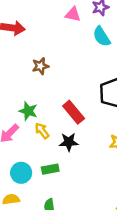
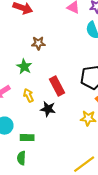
green star: (28, 111) -> (24, 67), moved
green rectangle: (50, 169) -> (27, 138), moved

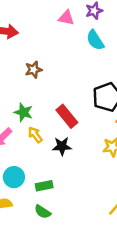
green star: (24, 67) -> (23, 112), moved
green semicircle: (21, 158) -> (43, 212), turned -48

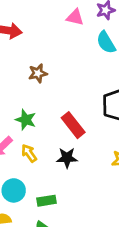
yellow arrow: (35, 135) -> (29, 153), moved

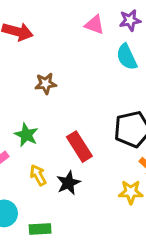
yellow arrow: (29, 153) -> (38, 175), moved
black star: (67, 158) -> (68, 183), turned -30

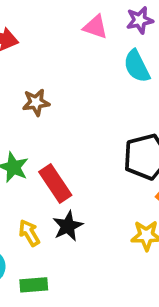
red rectangle: (79, 147) -> (55, 184), moved
yellow arrow: (38, 175) -> (29, 233), moved

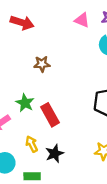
black star: (68, 226) -> (55, 153), moved

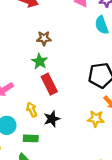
green star: (25, 103) -> (40, 61), moved

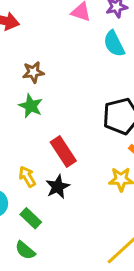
red rectangle: (49, 84) -> (63, 151), moved
green rectangle: (31, 138) -> (31, 218), turned 48

